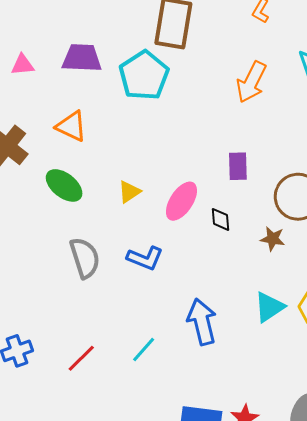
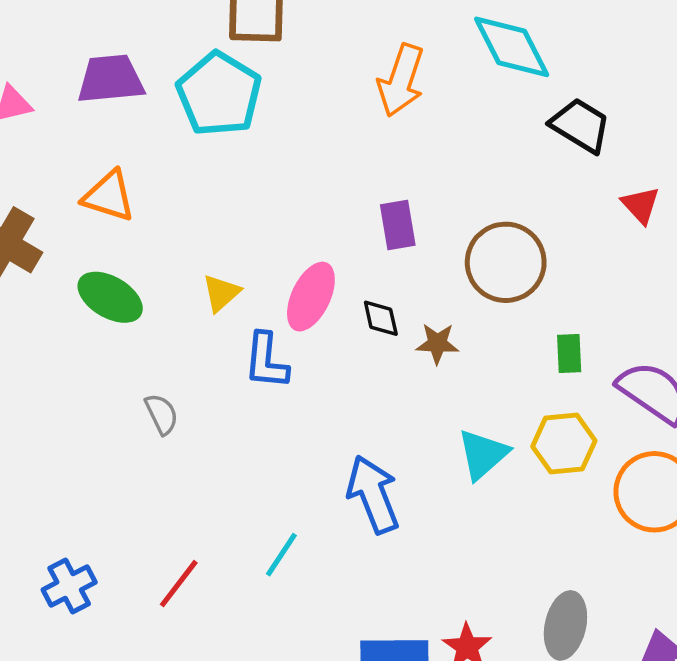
brown star: (273, 239) -> (437, 343), moved
gray semicircle: (85, 258) -> (162, 414), size x0.6
blue L-shape: (145, 258) -> (266, 361), moved, turned 81

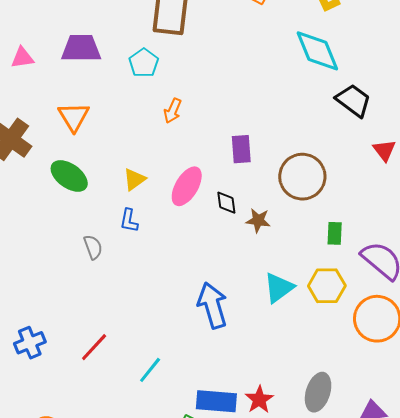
orange arrow: (401, 80) -> (173, 111), moved, size x0.6
cyan pentagon: (219, 94) -> (144, 63), size x0.6
orange triangle: (109, 196) -> (74, 117), turned 36
blue L-shape: (266, 361) -> (129, 221), moved, size x0.7
cyan line: (281, 555) -> (150, 370), moved

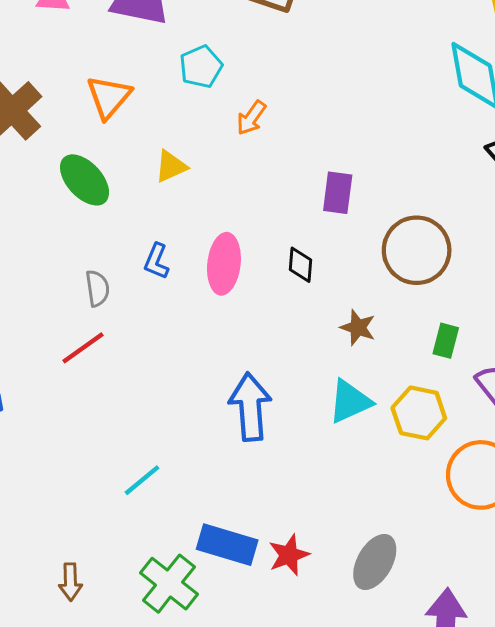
cyan pentagon: (144, 63) -> (201, 67), moved
yellow triangle: (134, 179) -> (171, 166), moved
pink ellipse: (187, 186) -> (224, 264), moved, turned -36
brown star: (258, 220) -> (358, 327), moved
red line: (94, 347) -> (83, 348), moved

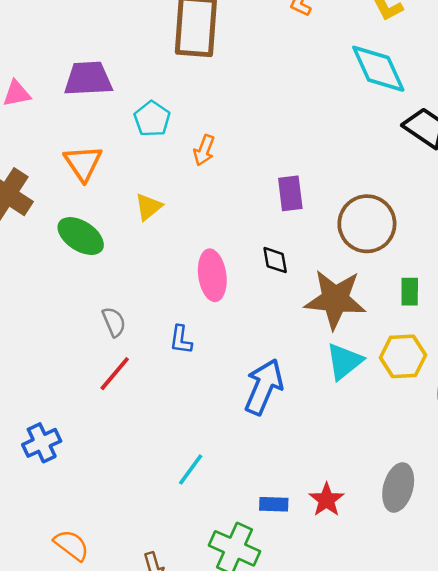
blue L-shape: (156, 261) -> (181, 340), moved
brown star: (358, 327) -> (335, 299), size x2.0
blue arrow: (250, 407) -> (264, 387), turned 42
blue rectangle: (227, 545) -> (274, 504), size x0.6

